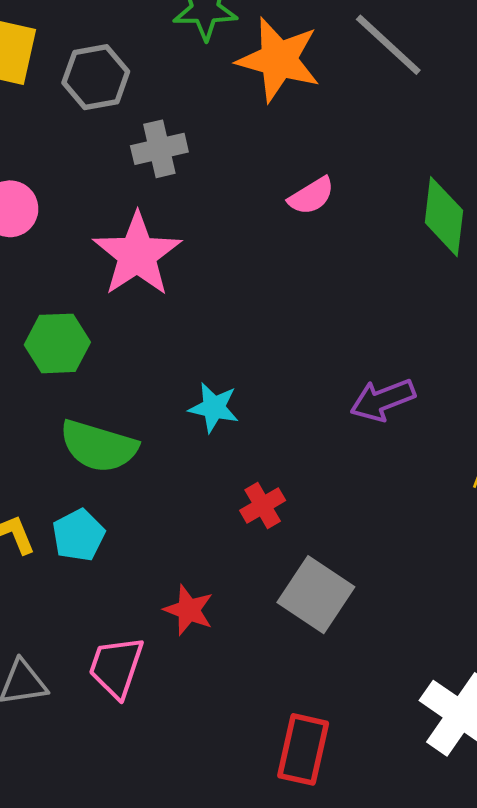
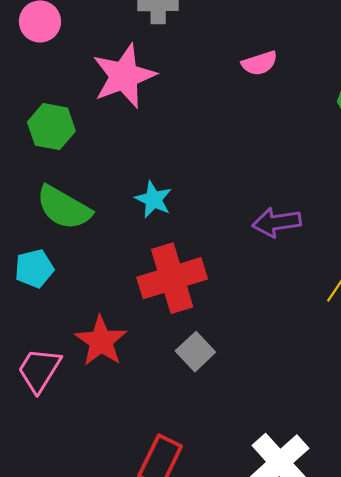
red cross: (263, 505) -> (172, 278), size x2.0
gray square: (316, 595) -> (195, 352), size x0.7
red star: (189, 610) -> (101, 341), size x1.4

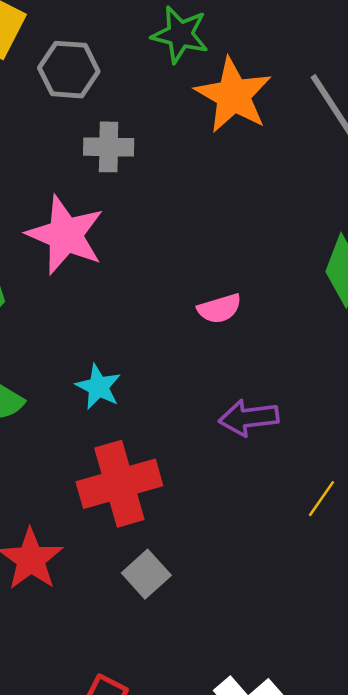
pink semicircle: (260, 63) -> (220, 309), moved
pink star: (124, 76) -> (65, 235), turned -30

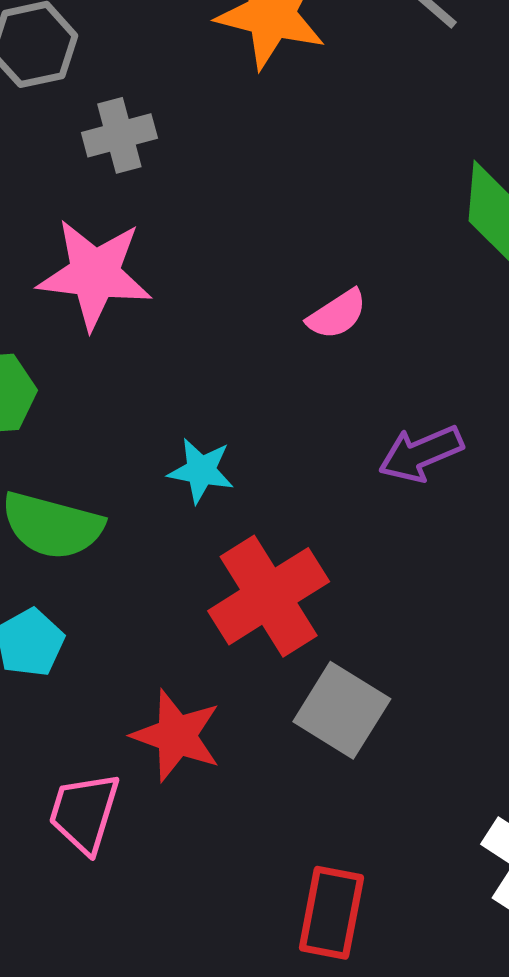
gray square: (146, 574) -> (342, 710), size x1.4

